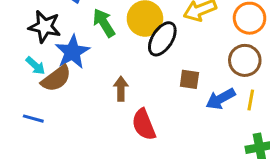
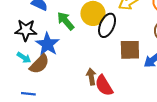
brown square: (189, 79) -> (130, 50), size x1.5
brown arrow: (121, 89) -> (91, 77), moved

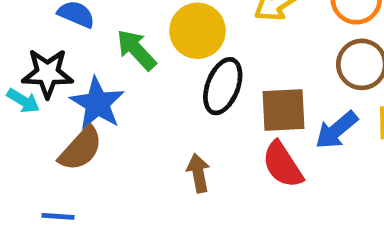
black ellipse: (107, 25) -> (223, 86), moved
cyan arrow: (24, 58) -> (23, 101), moved
red semicircle: (104, 86) -> (283, 165), moved

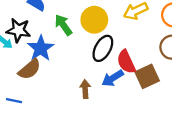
brown square: (283, 110) -> (147, 76), moved, turned -30
blue arrow: (336, 130) -> (113, 78), moved
red semicircle: (283, 165) -> (126, 62), moved

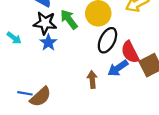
black star: (18, 30) -> (45, 23), moved
blue star: (41, 48) -> (48, 43), size x0.7
brown semicircle: (30, 69) -> (40, 97), moved

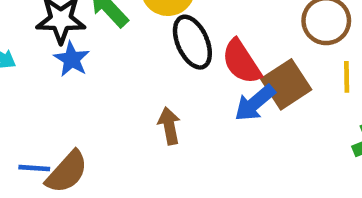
black ellipse: (107, 40) -> (192, 42), turned -45
blue arrow: (118, 68) -> (255, 103), moved

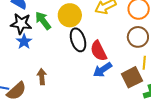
brown square: (286, 84) -> (132, 77), moved
brown arrow: (169, 126) -> (42, 77), moved

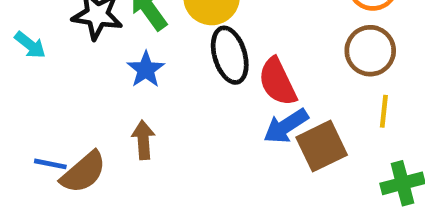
blue star: (24, 42) -> (146, 69), moved
brown square: (132, 77) -> (322, 146), moved

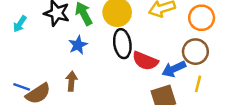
cyan arrow: (30, 45) -> (20, 24), turned 77
red semicircle: (277, 82) -> (145, 61), turned -50
blue arrow: (286, 126) -> (174, 69), moved

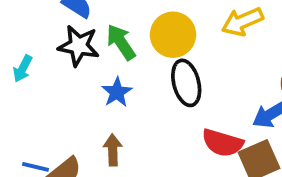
red semicircle: (145, 61) -> (223, 143), moved

